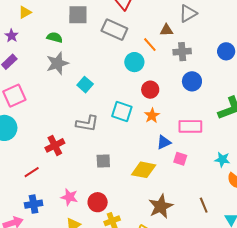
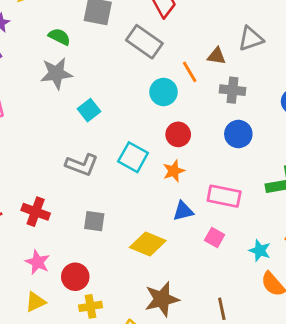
red cross: (55, 145) -> (36, 212), moved, turned 36
pink square: (180, 159) -> (215, 238), moved

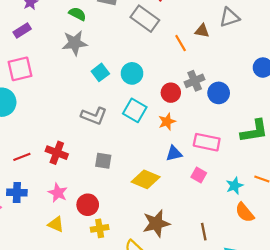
gray cross: (232, 90) -> (195, 81), moved, turned -30
cyan circle: (164, 92) -> (132, 73), moved
cyan star: (260, 251) -> (235, 186), turned 30
yellow triangle: (35, 302) -> (56, 224), turned 48

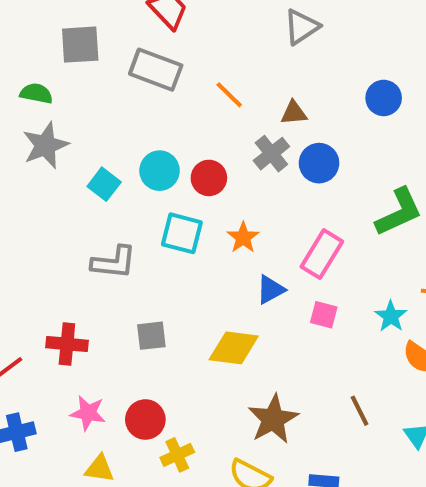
brown triangle: (202, 31) -> (294, 113), moved
red circle: (171, 93) -> (209, 178), moved
pink rectangle: (207, 142) -> (322, 254), turned -55

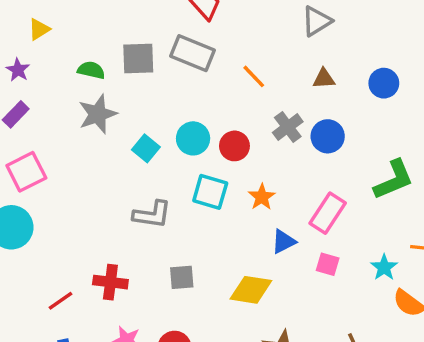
gray square: (80, 45) -> (138, 59), moved
brown triangle: (294, 113) -> (324, 79), moved

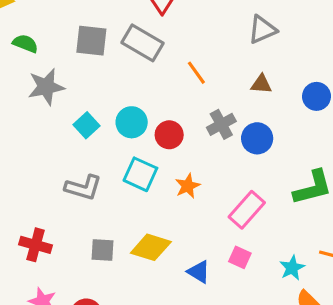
green semicircle: (91, 70) -> (25, 43), moved
blue triangle: (283, 242) -> (199, 272), moved, turned 50
yellow diamond: (251, 290) -> (151, 247), moved

